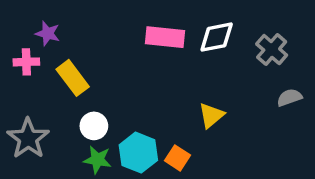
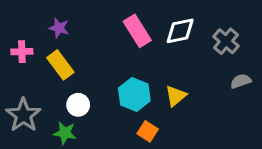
purple star: (48, 33) -> (59, 28), moved
pink rectangle: (165, 37) -> (137, 31), turned 52
cyan hexagon: (138, 153) -> (134, 94), moved
green star: (97, 160) -> (65, 133), moved

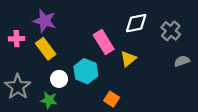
purple star: (59, 28) -> (45, 21), size x1.5
pink rectangle: (137, 31) -> (104, 42), moved
cyan hexagon: (134, 94) -> (86, 71), moved
yellow triangle: (176, 96) -> (128, 59), moved

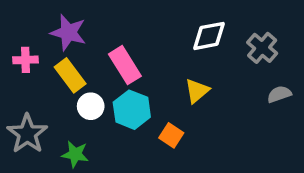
pink rectangle: (104, 42) -> (125, 65), moved
white circle: (59, 79) -> (91, 106), moved
orange square: (112, 99) -> (171, 135), moved

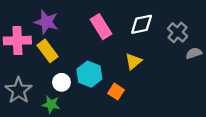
pink cross: (25, 60) -> (17, 41), size x1.6
pink rectangle: (125, 65) -> (101, 27), moved
gray semicircle: (279, 94) -> (194, 53), moved
white circle: (91, 106) -> (61, 82), moved

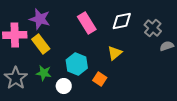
white circle: (61, 82) -> (64, 86), moved
green star: (51, 104) -> (44, 73), moved

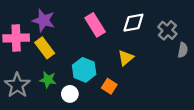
gray semicircle: (167, 46) -> (183, 50), turned 120

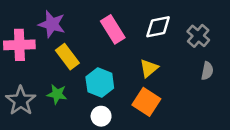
yellow rectangle: (45, 48) -> (67, 57), moved
gray semicircle: (183, 50) -> (207, 71), moved
orange square: (109, 86) -> (146, 102), moved, size x1.5
white circle: (70, 94) -> (101, 116), moved

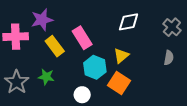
purple star: (52, 24) -> (42, 20), turned -30
pink rectangle: (113, 29) -> (82, 38), moved
gray cross: (198, 36) -> (172, 27), moved
cyan hexagon: (100, 82) -> (95, 67), moved

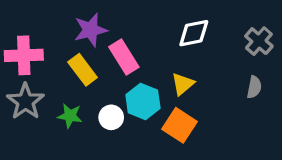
purple star: (42, 20) -> (91, 30), moved
gray star: (17, 82) -> (25, 101), moved
white circle: (82, 95) -> (111, 117), moved

